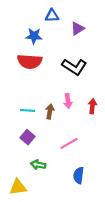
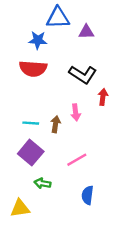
blue triangle: (52, 16) -> (58, 18), size x1.5
purple triangle: (78, 29) -> (86, 32), turned 32
red arrow: (92, 106) -> (103, 97), moved
purple square: (27, 137) -> (31, 153), size x1.5

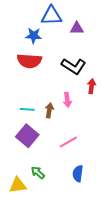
green arrow: (43, 183) -> (38, 173), moved, turned 32

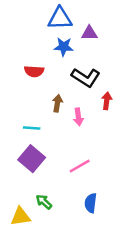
blue star: (34, 36) -> (64, 47), moved
red semicircle: (29, 61) -> (34, 71), size x0.7
brown arrow: (49, 110) -> (57, 103), moved

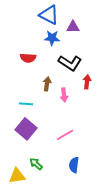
blue triangle: (60, 18) -> (49, 15), turned 30

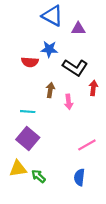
blue star: (52, 38) -> (49, 49), moved
pink line: (65, 135) -> (87, 145), moved
yellow triangle: (17, 176) -> (18, 169), moved

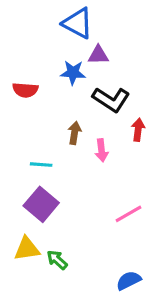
purple triangle: (78, 29) -> (98, 55), moved
red semicircle: (30, 62) -> (25, 90), moved
blue semicircle: (79, 177) -> (129, 281), moved, turned 56

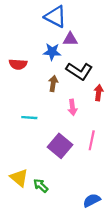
brown arrow: (75, 133) -> (53, 84), moved
purple square: (41, 204) -> (60, 146), moved
pink line: (129, 214) -> (92, 140), moved, turned -48
yellow triangle: (27, 249) -> (19, 178), turned 48

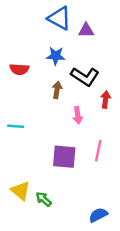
purple triangle: (70, 39) -> (86, 30), moved
cyan line: (29, 118) -> (16, 126), moved
purple square: (60, 146) -> (64, 157), turned -35

